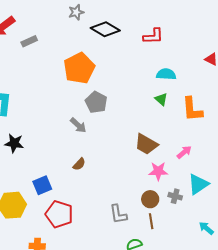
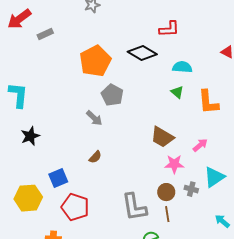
black diamond: (105, 29) -> (142, 53), moved
black star: (14, 143) -> (30, 136), turned -30
gray L-shape: (118, 214) -> (134, 207), size x1.4

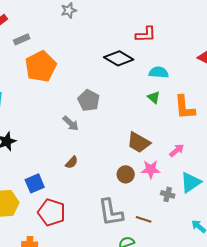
orange pentagon: (95, 61) -> (41, 66), moved
brown circle: (166, 192) -> (126, 174), moved
brown line: (167, 214) -> (144, 219), turned -63

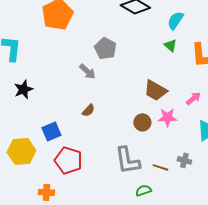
cyan semicircle: (159, 72) -> (175, 20), turned -60
gray cross: (168, 194) -> (184, 160), moved

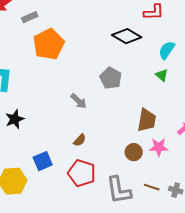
gray pentagon: (105, 48) -> (111, 78), moved
brown trapezoid: (155, 90) -> (147, 120), turned -110
red pentagon: (68, 160) -> (82, 173), moved
brown line: (160, 167) -> (152, 187), moved

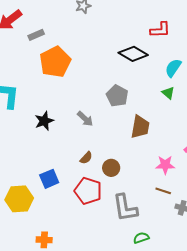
black star: (15, 119) -> (44, 121), moved
brown trapezoid: (147, 120) -> (140, 127), moved
brown circle: (134, 152) -> (111, 168), moved
brown line: (152, 187) -> (163, 191), moved

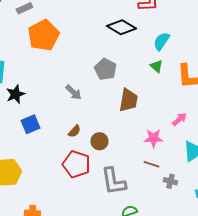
black star: (44, 121) -> (15, 94), moved
blue square: (49, 179) -> (30, 124), moved

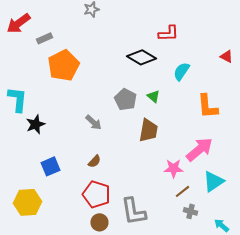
green triangle: (156, 66) -> (153, 96), moved
pink arrow: (179, 119) -> (199, 149), size x1.8
blue square: (30, 124) -> (50, 166), moved
brown circle: (99, 141) -> (99, 222), moved
brown line: (151, 164) -> (182, 191), moved, turned -56

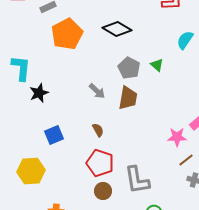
black diamond: (141, 57) -> (117, 29), moved
brown trapezoid: (148, 130) -> (128, 98), moved
brown semicircle: (94, 161) -> (98, 130), turned -72

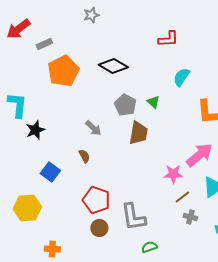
brown trapezoid: (128, 98) -> (138, 133), moved
brown semicircle: (98, 130) -> (84, 156), moved
blue square: (54, 135) -> (50, 172), turned -30

